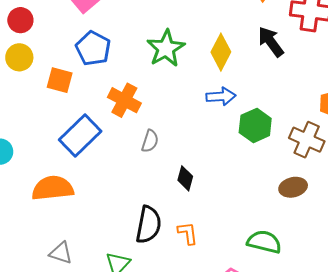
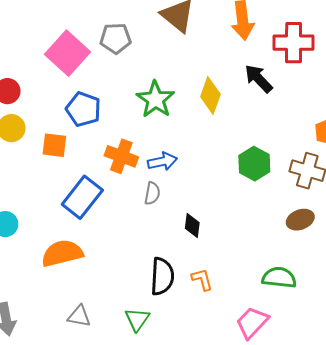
blue arrow: (221, 96) -> (162, 161), moved

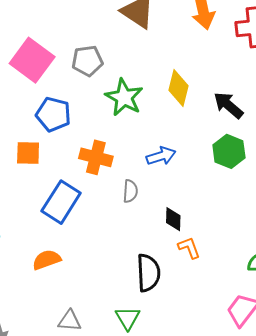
gray pentagon: (116, 38) -> (87, 61), moved
black arrow: (258, 79) -> (228, 105), moved
blue arrow: (162, 161) -> (161, 156), moved
orange semicircle: (62, 253) -> (47, 260), size x0.7
orange L-shape: (202, 279) -> (189, 248), moved

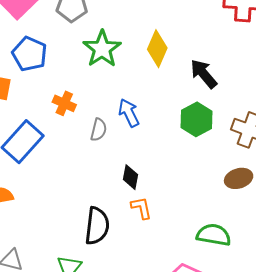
blue arrow: (161, 156) -> (129, 113), turned -108
orange cross: (96, 157) -> (64, 103), size x0.7
gray semicircle: (130, 191) -> (99, 130), moved

